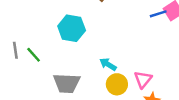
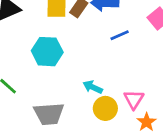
blue line: (158, 14) -> (120, 35), moved

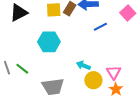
orange star: (147, 122) -> (116, 89), moved

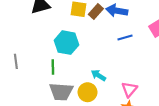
green line: (22, 69) -> (53, 67), moved, turned 40
yellow circle: (93, 80) -> (88, 92), moved

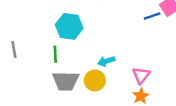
blue line: (125, 37) -> (152, 16), moved
cyan arrow: (98, 75) -> (106, 61), turned -48

